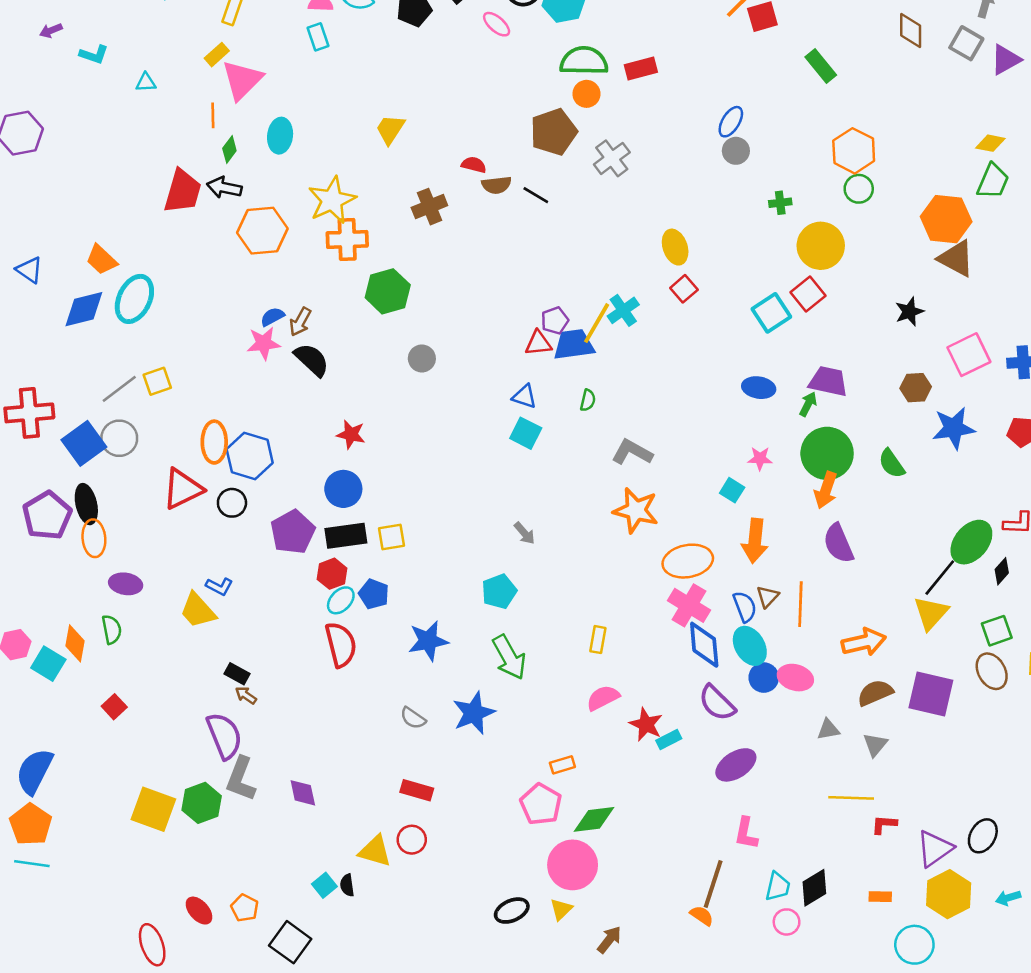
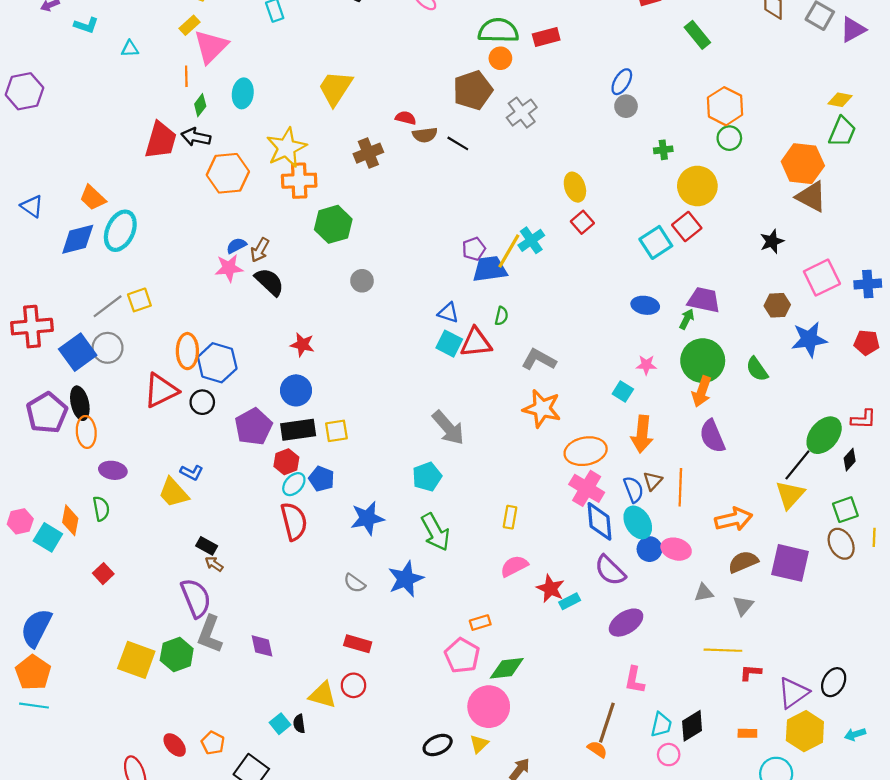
yellow trapezoid: (390, 129) -> (335, 88), size x1.4
red triangle: (538, 343) -> (476, 343), moved, size x1.4
gray arrow: (524, 533) -> (448, 428), size x1.8

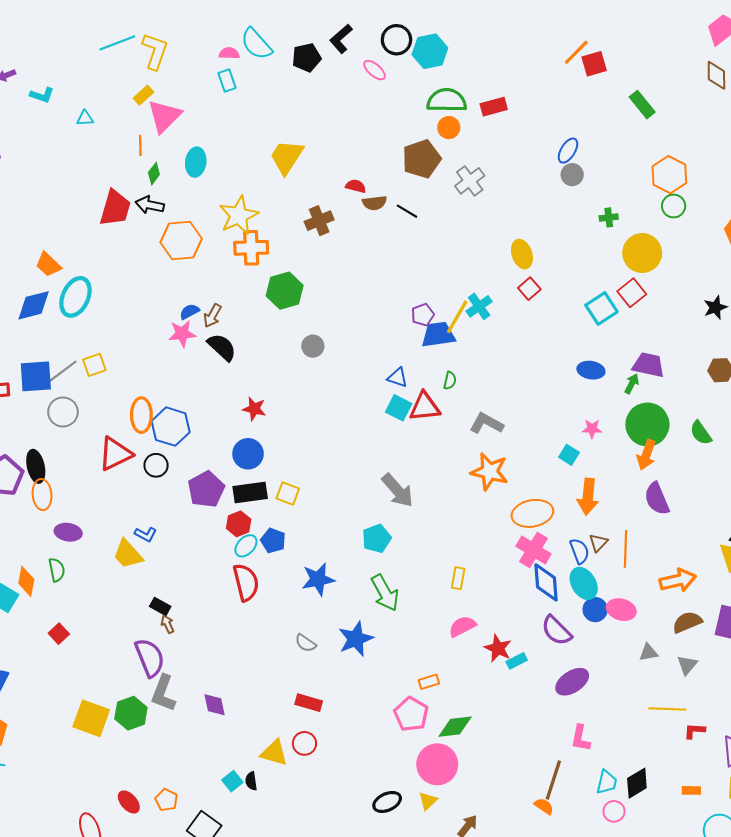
blue square: (78, 352) -> (36, 376), moved, turned 32
yellow square: (336, 431) -> (288, 494), turned 30
brown arrow: (214, 564) -> (168, 624), turned 30

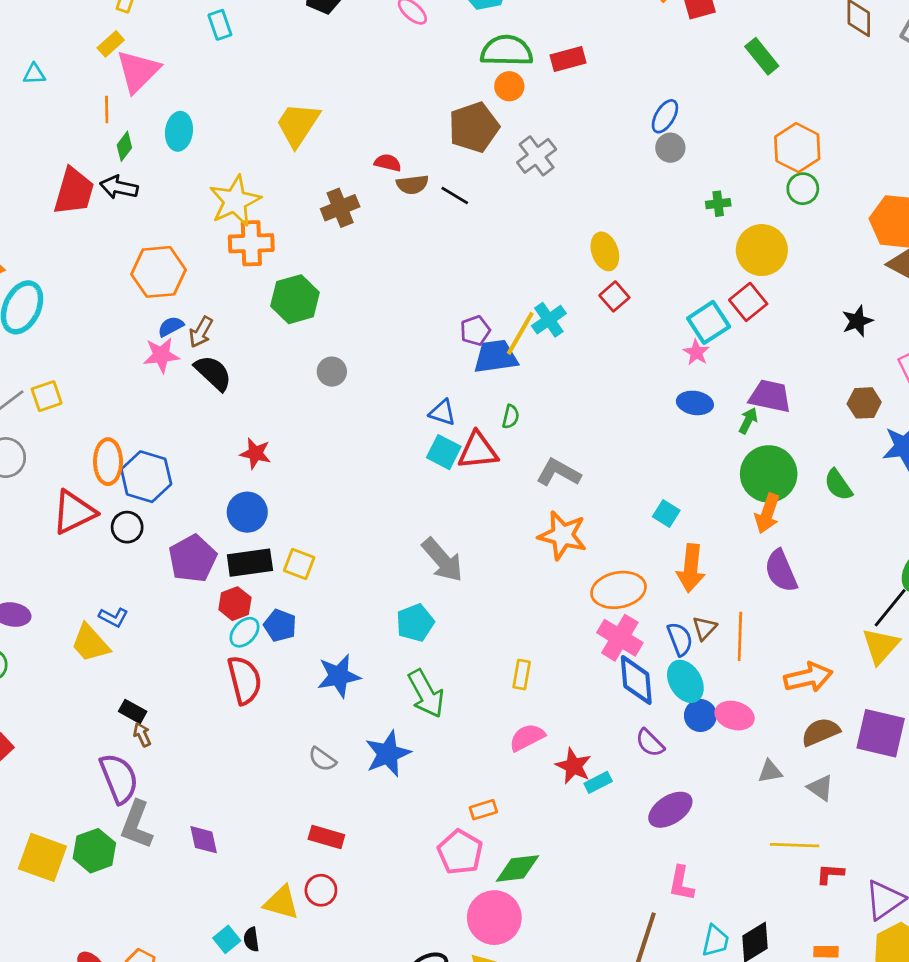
orange hexagon: (181, 240) -> (158, 272), moved
pink star: (592, 429) -> (696, 352), moved, turned 30
purple semicircle: (556, 630) -> (650, 743), size x0.7
gray triangle: (687, 665) -> (821, 788), turned -35

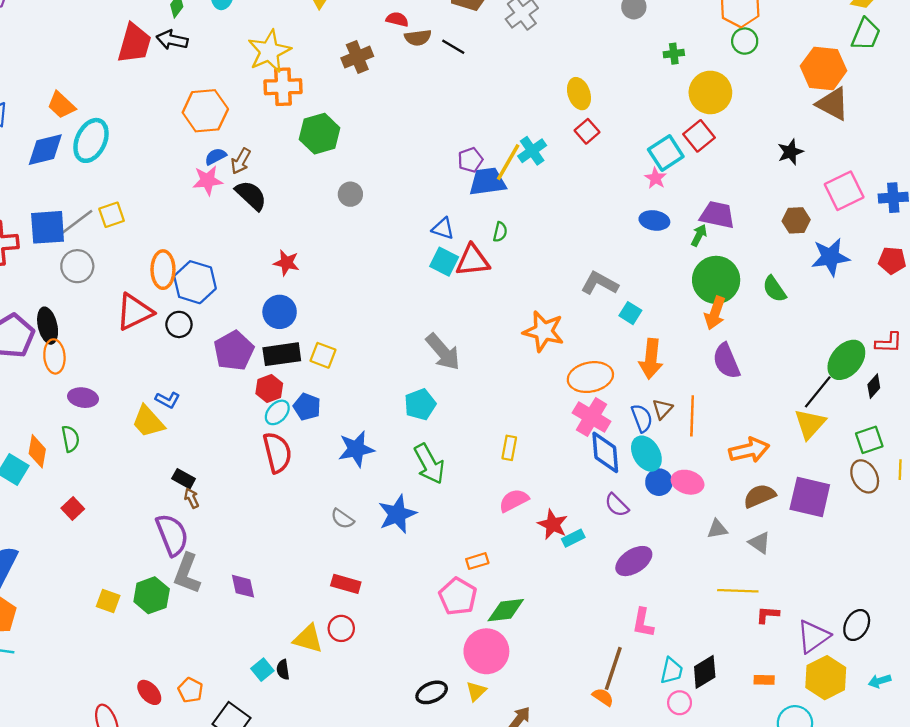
gray L-shape: (558, 473) -> (600, 283), moved
yellow square: (42, 857) -> (108, 601), size x0.6

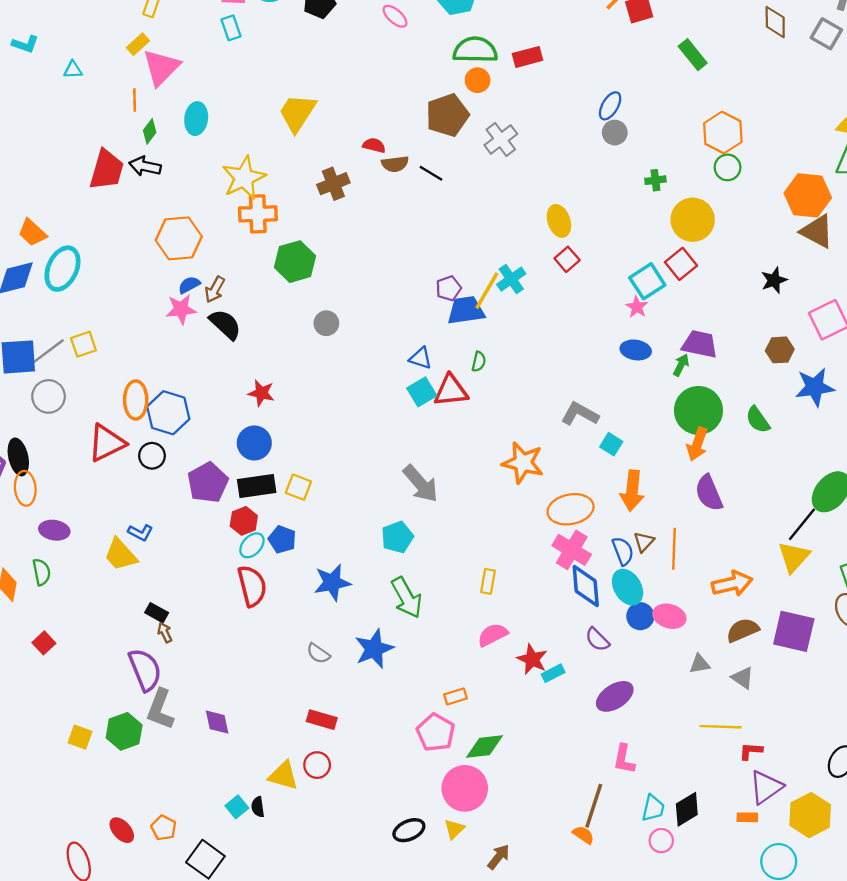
cyan square: (444, 262) -> (422, 392), turned 32
purple triangle: (813, 636) -> (766, 787), moved

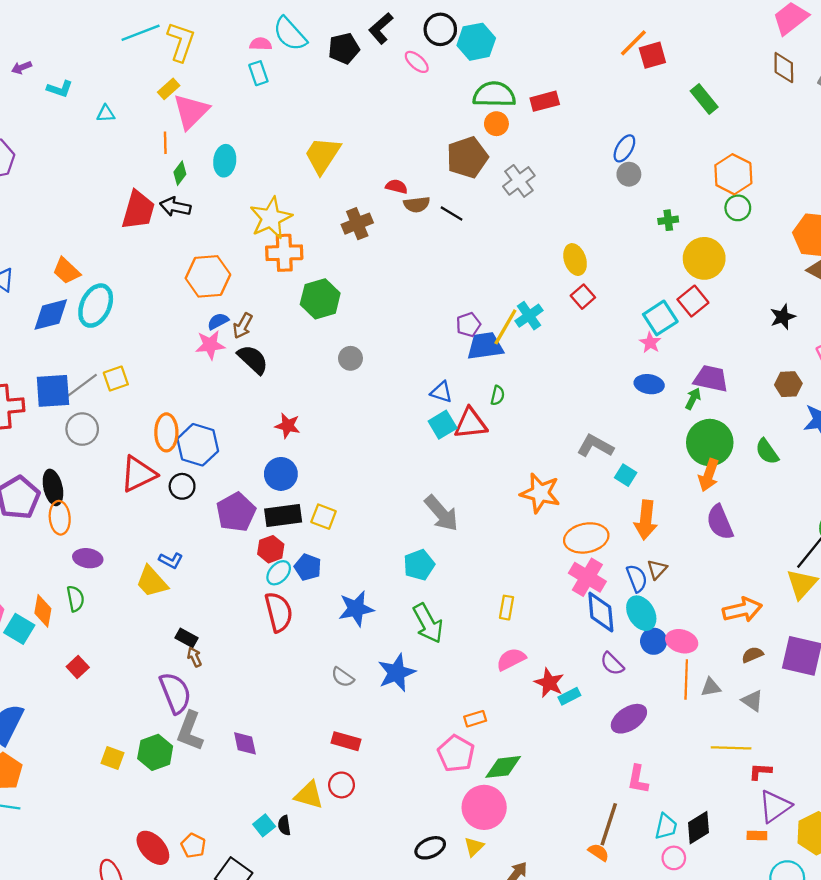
orange line: (674, 549) -> (686, 679), moved
brown semicircle: (743, 630) -> (752, 655), size x0.7
red ellipse: (122, 830) -> (153, 848), size x1.4

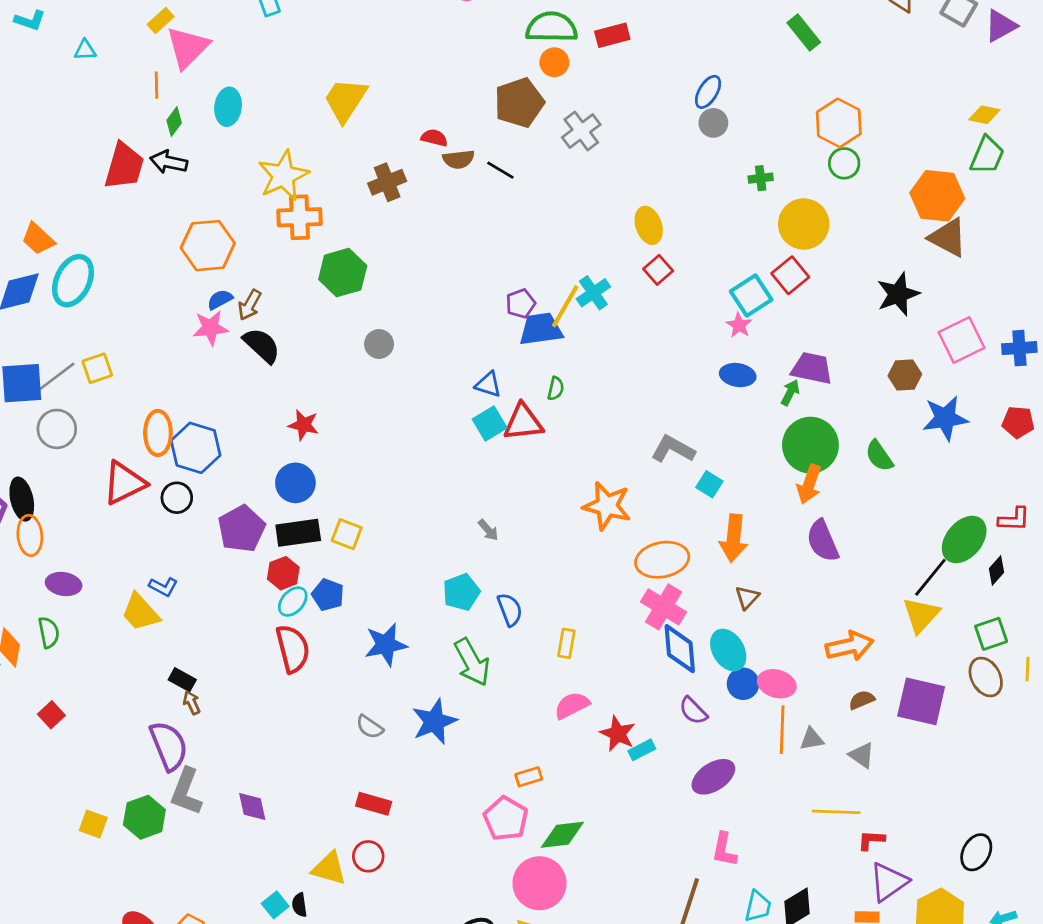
black star: (783, 317) -> (898, 294), size x1.4
gray arrow: (441, 513) -> (488, 530), size x0.5
blue semicircle: (637, 578) -> (510, 610), moved

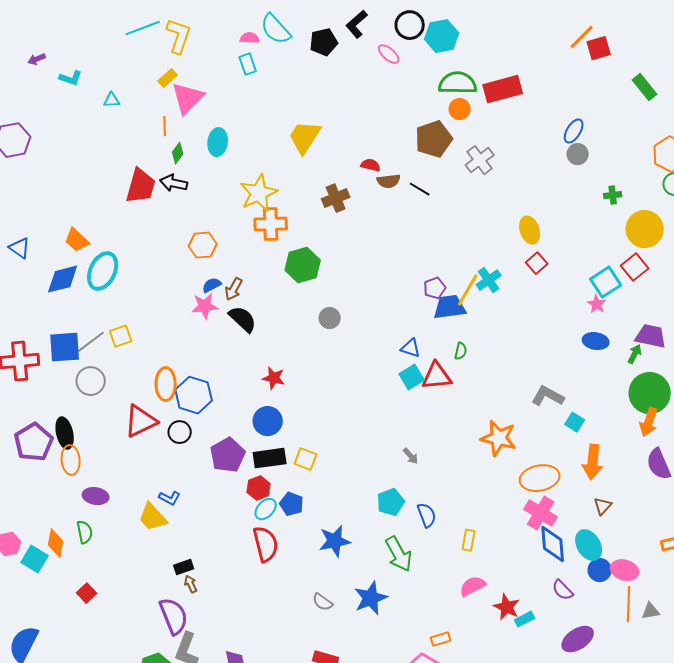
red rectangle: (612, 35) -> (503, 89), size x1.5
orange hexagon: (208, 246) -> (203, 245), size x0.7
black rectangle: (182, 680) -> (184, 567), turned -48

